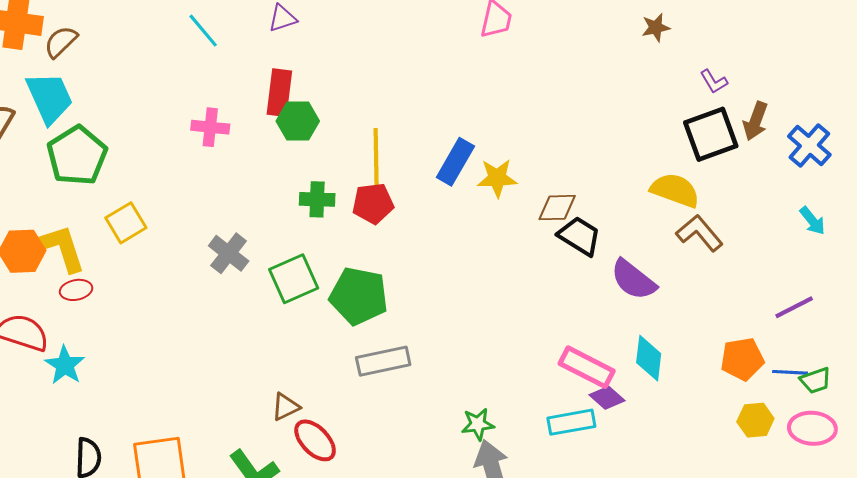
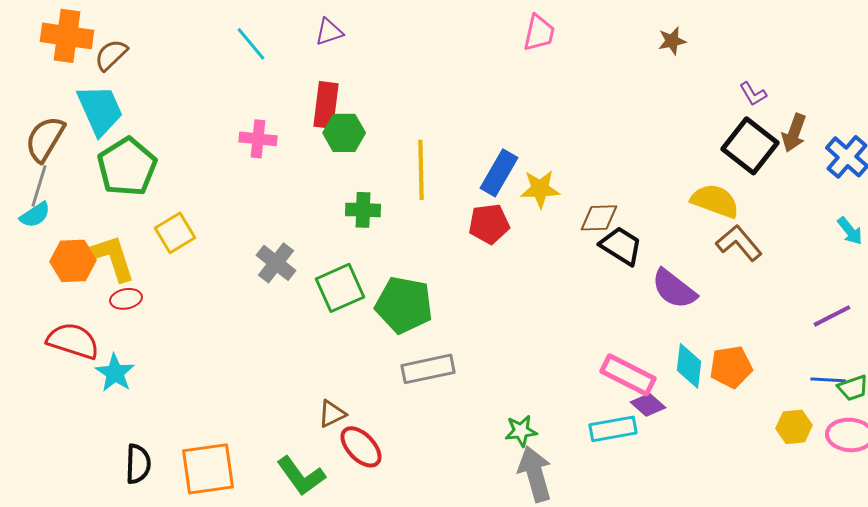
brown star: (656, 28) -> (672, 41), moved
black square: (711, 134) -> (750, 146), turned -32
red pentagon: (373, 203) -> (489, 224), moved
orange pentagon: (742, 359) -> (731, 367), moved

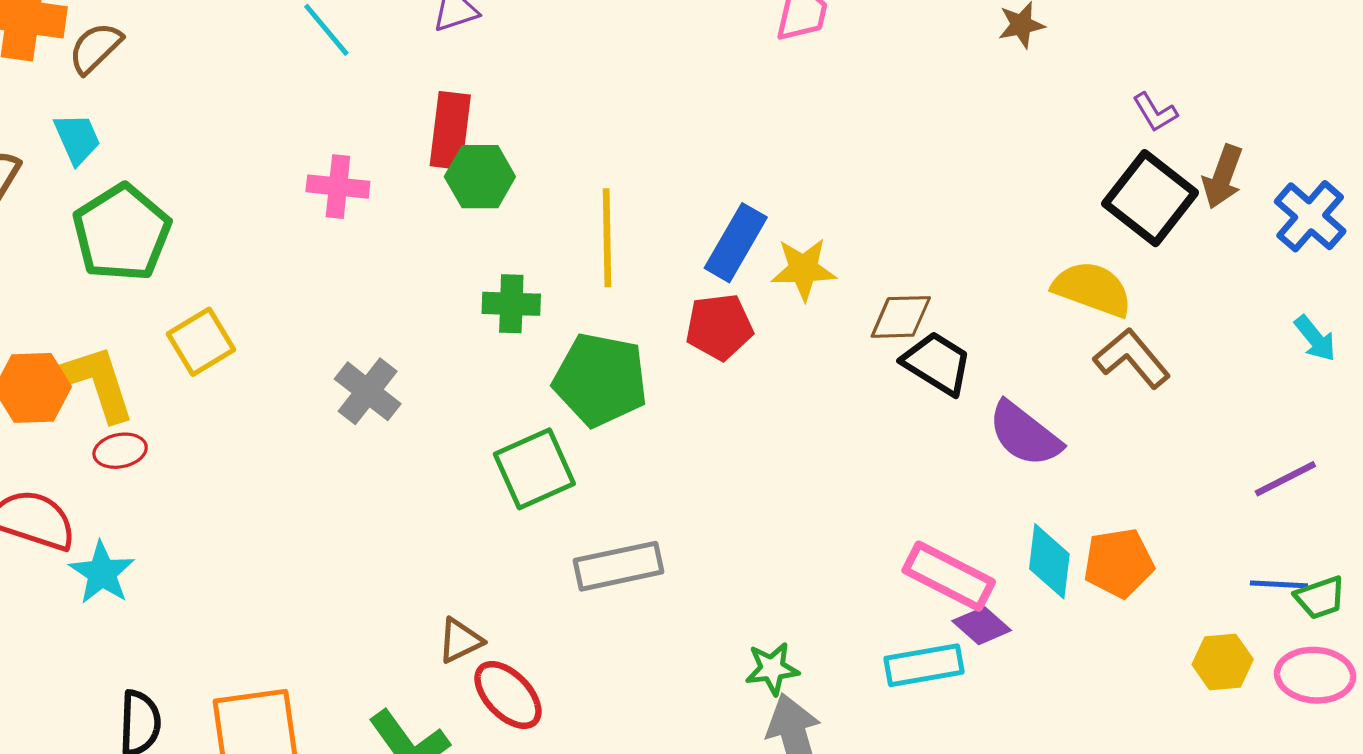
cyan trapezoid: (100, 110) -> (77, 139), size x0.6
green square: (340, 288) -> (534, 469), moved
green pentagon: (404, 305) -> (600, 380), moved

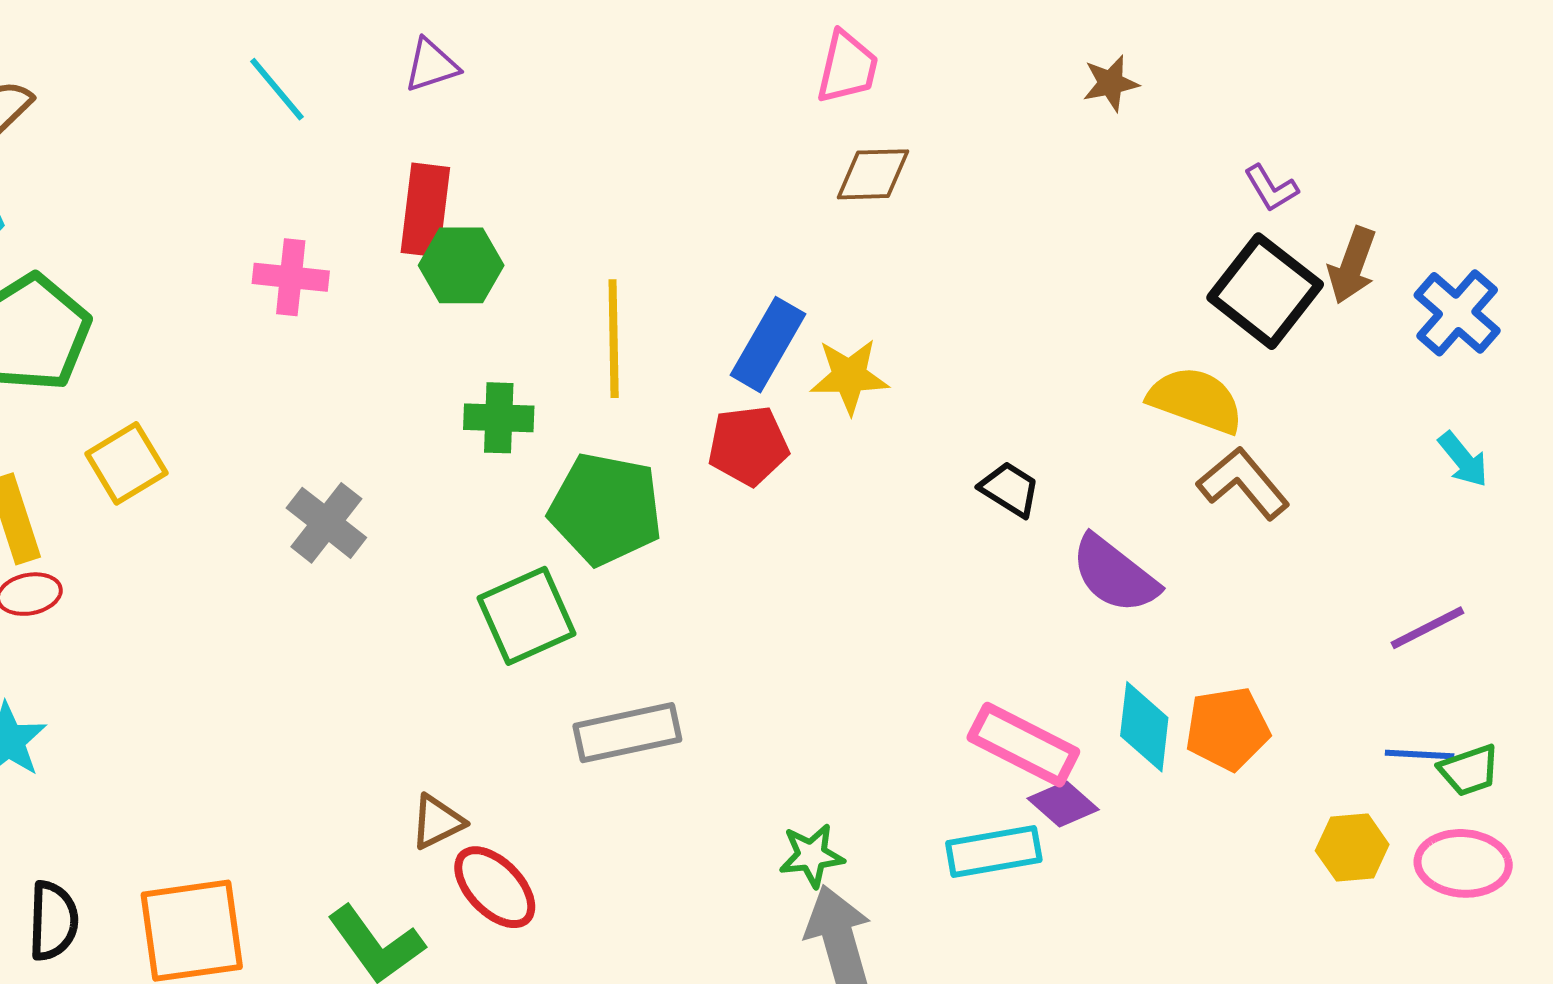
brown diamond: (901, 317) -> (873, 174), moved
black trapezoid: (937, 363) -> (1010, 489), size x0.7

